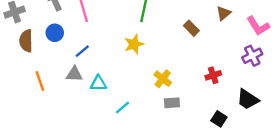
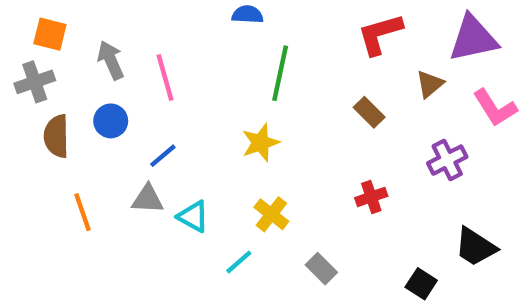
purple cross: (252, 56) -> (447, 160), moved
red cross: (213, 75) -> (371, 197), moved
yellow cross: (163, 79) -> (271, 214), moved
cyan triangle: (98, 83) -> (193, 216), turned 30
gray rectangle: (172, 103) -> (321, 269), moved, turned 49

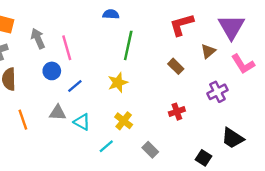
purple triangle: (473, 38) -> (231, 27), turned -48
blue circle: (111, 121) -> (52, 71), moved
blue line: (163, 156) -> (75, 86), moved

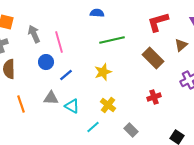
green line: (128, 45) -> (112, 40), turned 65
brown rectangle: (176, 66) -> (153, 58), size x1.5

